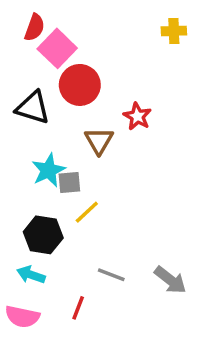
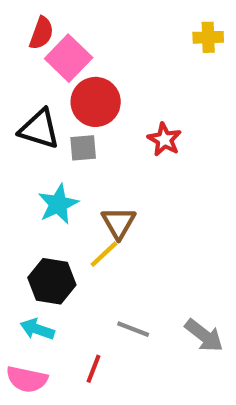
brown triangle: (99, 141) -> (119, 223), moved
gray square: (69, 183) -> (83, 148), moved

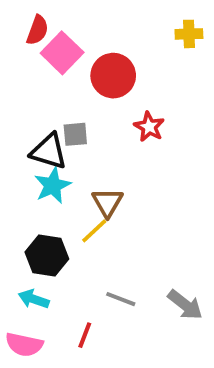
red circle: (96, 102) -> (113, 76), moved
black triangle: (39, 129) -> (49, 151), moved

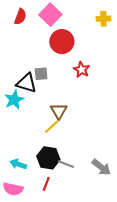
pink square: (62, 53) -> (50, 15), moved
cyan star: (53, 185) -> (14, 100), moved
black hexagon: (47, 256) -> (48, 158), moved

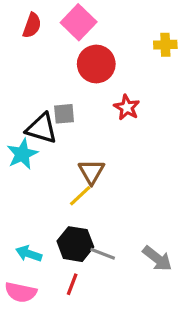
yellow cross: (103, 19) -> (165, 45), moved

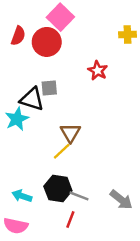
red semicircle: (32, 25) -> (18, 36), moved
red circle: (96, 64) -> (47, 42), moved
red star: (127, 107) -> (98, 71), moved
red line: (72, 284) -> (70, 220), moved

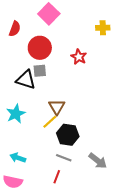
red circle: (47, 42) -> (40, 48), moved
cyan star: (17, 119) -> (16, 114), moved
black hexagon: (58, 188) -> (68, 135), moved

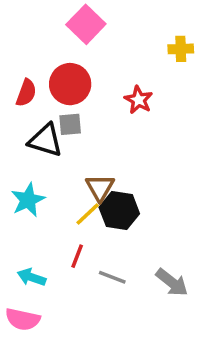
red semicircle: (15, 29) -> (26, 93), moved
black hexagon: (68, 135) -> (119, 210), moved
red line: (57, 177) -> (77, 256), moved

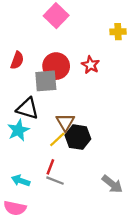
red circle: (70, 84) -> (56, 66), moved
gray square: (70, 124) -> (46, 81), size x1.5
black triangle: (46, 140) -> (27, 108), moved
gray line: (112, 277) -> (55, 181), moved

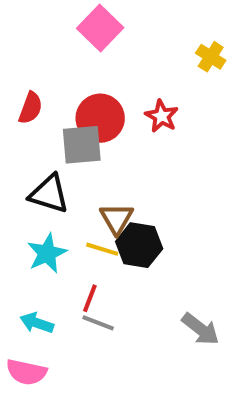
yellow cross: (118, 32) -> (211, 57), turned 35
cyan star: (18, 130) -> (47, 253), moved
yellow line: (57, 139) -> (102, 249), turned 60

